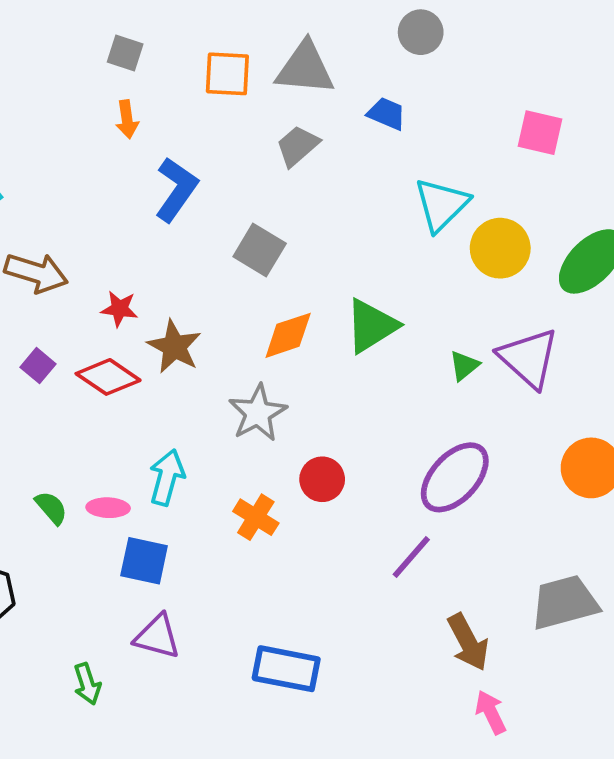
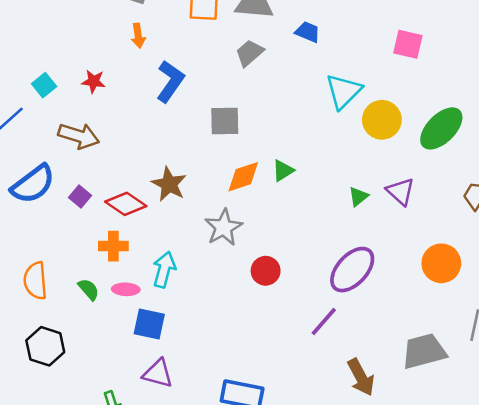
gray square: (260, 250) -> (225, 121), turned -32
red star: (119, 309) -> (94, 81), moved
green triangle: (371, 326) -> (283, 171), moved, size x0.6
purple triangle: (529, 358) -> (400, 192), size x0.7
orange cross: (256, 517) -> (113, 246), moved, turned -32

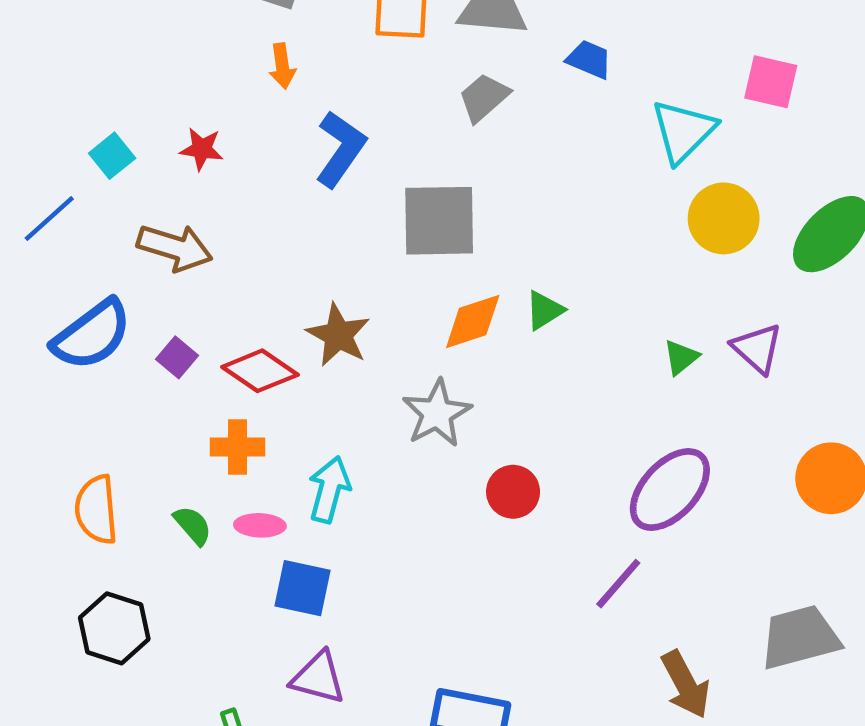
cyan triangle: (344, 91) -> (683, 131), moved
gray square: (225, 121) -> (439, 221), size x1.4

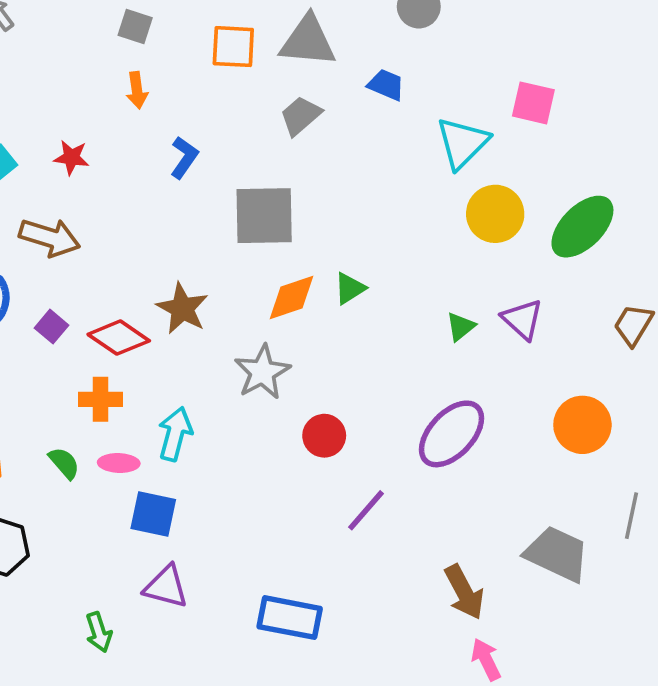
blue L-shape: (341, 149) -> (184, 157), size x0.7
purple line: (618, 584) -> (366, 510), moved
gray trapezoid: (800, 637) -> (557, 554), turned 40

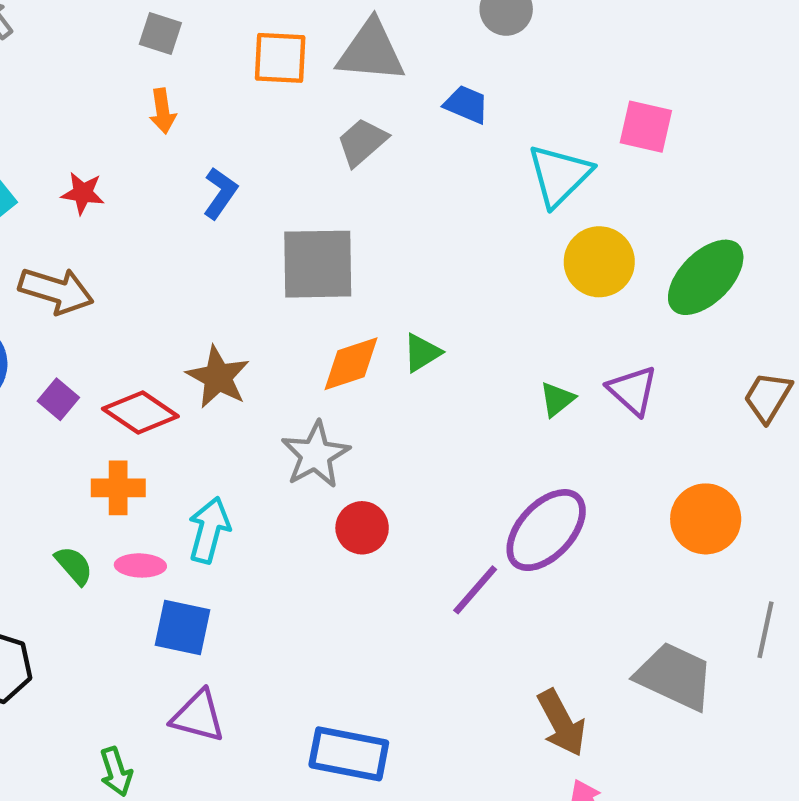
red circle: (324, 436) -> (362, 528), moved
purple line: (366, 510) -> (475, 590), moved

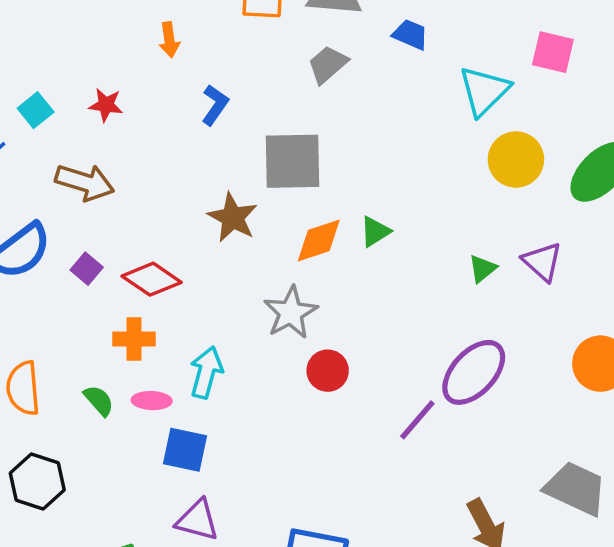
brown star: (218, 377) -> (233, 218), moved

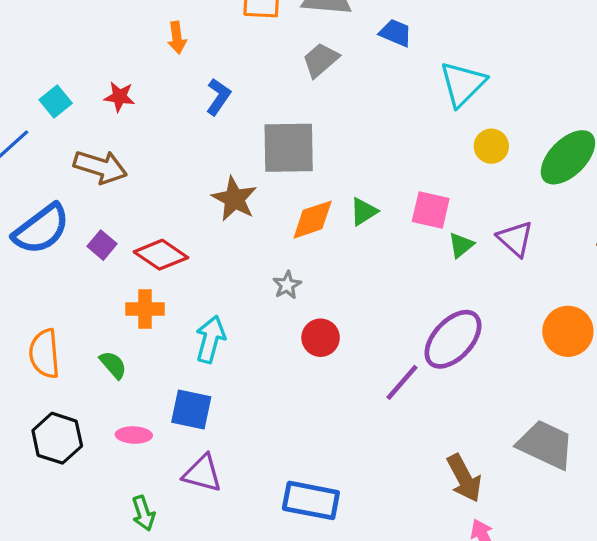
pink square: (553, 52) -> (431, 210), moved
yellow circle: (516, 159) -> (491, 146), size x0.7
gray star: (291, 313) -> (287, 285), size x0.6
pink ellipse: (152, 401) -> (134, 435), moved

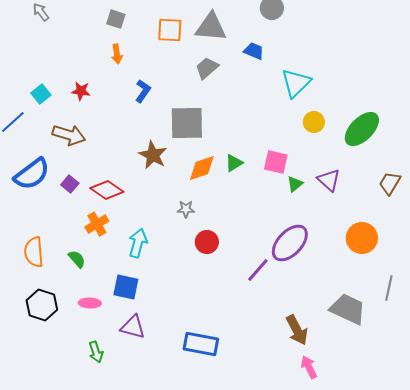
gray star: (287, 285) -> (186, 209), turned 30
orange cross: (145, 309) -> (97, 224), turned -30

